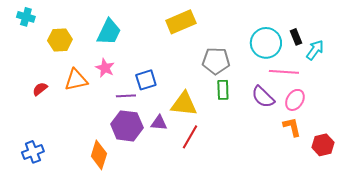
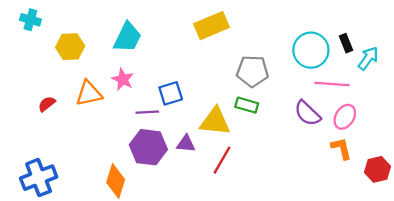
green rectangle: (223, 90) -> (247, 105), moved, turned -72
blue cross: (33, 152) -> (39, 178), size x1.4

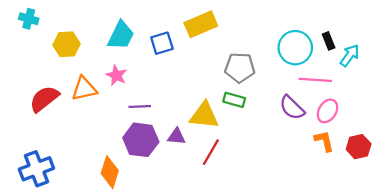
blue square: (171, 93) -> (162, 43), moved
red semicircle: (47, 104) -> (44, 99), size x1.8
red hexagon: (378, 169) -> (359, 147), moved

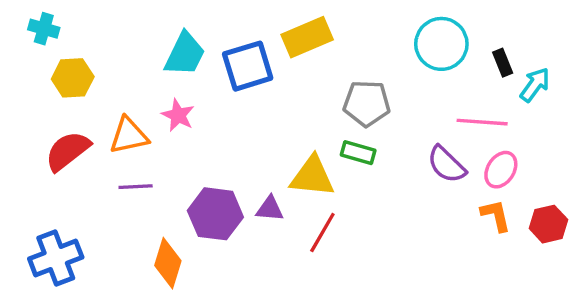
blue square: (162, 43) -> (248, 66), size x1.4
yellow hexagon: (66, 44) -> (73, 78), moved
cyan circle: (295, 48) -> (441, 44), moved
purple line: (140, 107) -> (136, 187), moved

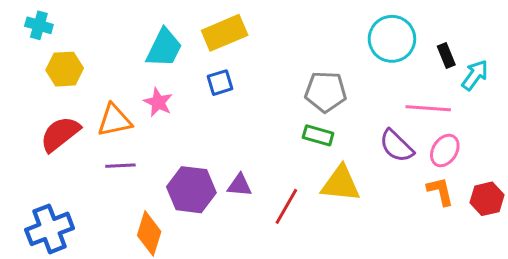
yellow rectangle: (307, 37) -> (225, 33), moved
blue square: (248, 66) -> (220, 83), moved, size x0.6
yellow triangle: (312, 176) -> (341, 184), moved

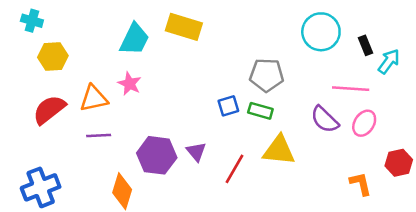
yellow rectangle: (225, 33) -> (184, 27), turned 40
blue square: (220, 83) -> (228, 106), moved
purple triangle: (240, 185) -> (196, 152), turned 45
orange L-shape: (440, 191) -> (360, 184), moved

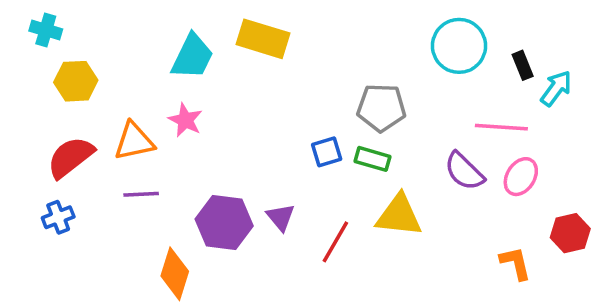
blue cross: (41, 187) -> (58, 217), moved, size x0.6

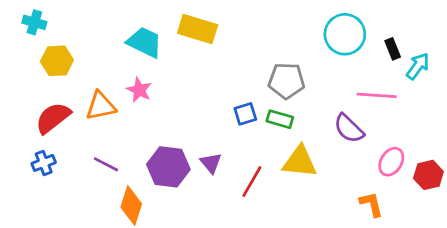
cyan trapezoid: (192, 57) -> (145, 42), turned -90
pink ellipse: (521, 177) -> (391, 162), moved
purple line: (141, 194) -> (106, 164), moved, turned 30
orange L-shape: (516, 263) -> (371, 204), moved

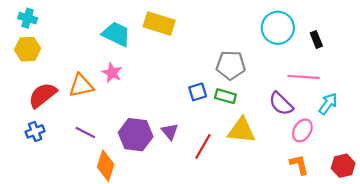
yellow hexagon: (57, 61) -> (28, 49), moved
cyan arrow: (418, 66) -> (328, 104), moved
pink ellipse: (391, 162) -> (302, 130), moved
red hexagon: (428, 175) -> (343, 166), moved

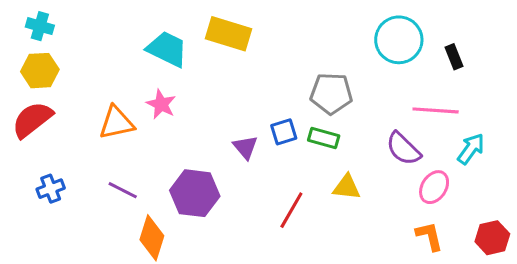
red semicircle: (43, 95) -> (32, 120), moved
yellow triangle: (241, 130) -> (347, 187), size x0.7
purple triangle: (170, 131) -> (245, 147), moved

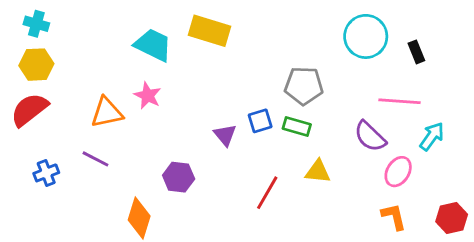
purple line: (123, 190) -> (95, 159), moved
purple hexagon: (195, 193) -> (179, 177), size x0.7

